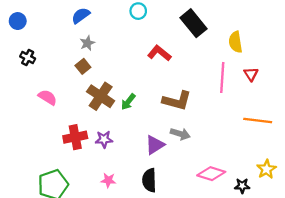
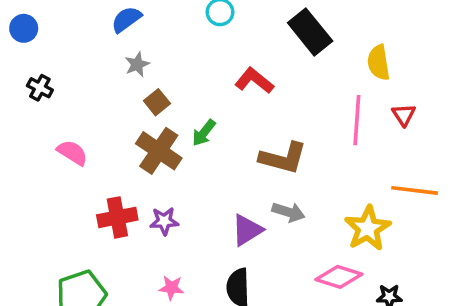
brown square: (83, 66) -> (157, 102), moved
green arrow: (128, 102) -> (204, 133), moved
yellow star: (266, 169) -> (368, 228), moved, size x1.4

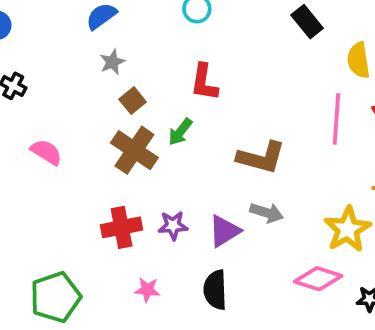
black rectangle: (310, 32) -> (307, 22), moved, size x0.7
red L-shape: (254, 81) -> (204, 82), moved, turned -120
red cross: (117, 217) -> (122, 227), moved
purple star: (164, 221) -> (173, 226), moved

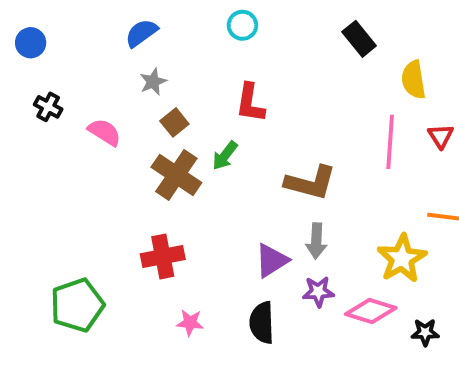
pink semicircle: (46, 152) -> (104, 132), moved
gray arrow: (267, 213) -> (316, 241), turned 76
purple star: (173, 226) -> (318, 292), moved
green pentagon: (55, 297) -> (77, 305), moved

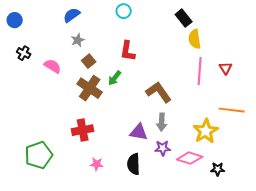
yellow semicircle: (413, 80) -> (195, 39), moved
brown L-shape: (310, 183) -> (159, 92), turned -140
purple triangle: (272, 260) -> (139, 132), turned 42

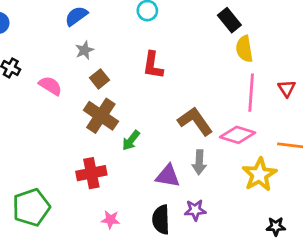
green arrow: (115, 78) -> (131, 140), moved
purple star: (163, 148) -> (195, 210), moved
pink diamond: (190, 158) -> (238, 135), moved

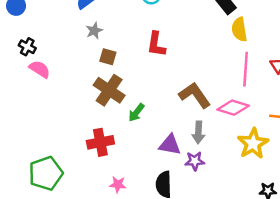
brown square: (100, 79) -> (108, 57), turned -35
pink semicircle: (50, 86) -> (40, 69), moved
purple star: (195, 210) -> (195, 161), moved

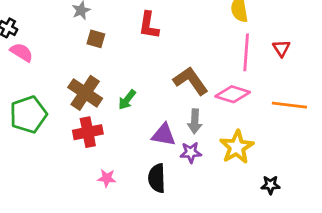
brown cross: (109, 90) -> (85, 93), moved
yellow star: (253, 144) -> (237, 147), moved
green pentagon: (46, 173) -> (28, 115), moved

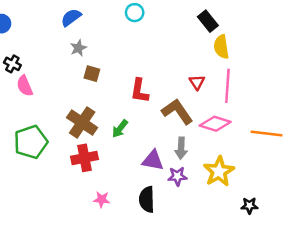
red L-shape: (149, 25) -> (139, 91), moved
red triangle: (281, 48) -> (197, 82), moved
pink semicircle: (22, 52) -> (25, 86), turned -145

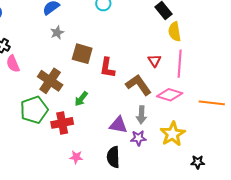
brown square: (92, 74) -> (82, 54), moved, size x1.5
brown cross: (82, 123) -> (50, 81), moved
green arrow: (120, 129) -> (81, 99), moved
green pentagon: (31, 142) -> (34, 110), moved

